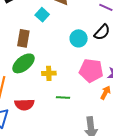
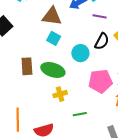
cyan square: (42, 15) -> (54, 38), moved
green ellipse: (23, 63) -> (53, 70), moved, turned 70

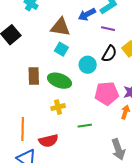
yellow cross: (60, 94) -> (58, 107), moved

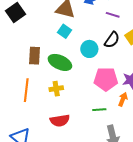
green line: (85, 126) -> (99, 110), moved
orange line: (23, 129) -> (26, 90), moved
red semicircle: (48, 141) -> (60, 121), moved

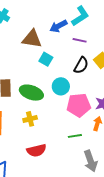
cyan square: (64, 31) -> (46, 59), moved
cyan circle: (89, 49) -> (61, 86), moved

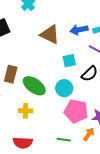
cyan square: (46, 59) -> (69, 61), moved, turned 32

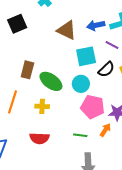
cyan square: (69, 61) -> (86, 56), size x1.5

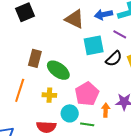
cyan circle: (81, 84) -> (70, 113), moved
pink pentagon: (93, 107) -> (87, 94), moved, turned 30
orange arrow: (105, 130) -> (106, 110), moved, turned -32

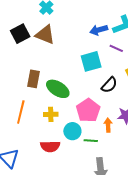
brown triangle: (74, 19) -> (45, 35), moved
black semicircle: (114, 59) -> (109, 85), moved

